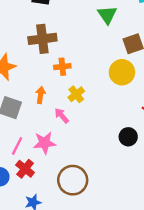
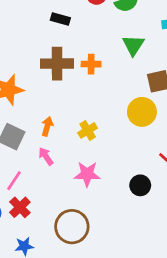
orange cross: (62, 67) -> (91, 64), moved
pink arrow: (62, 116) -> (46, 156), moved
pink star: (45, 143) -> (87, 174), moved

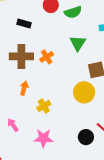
orange cross: (91, 64) -> (47, 57), turned -32
orange arrow: (47, 126) -> (24, 88), moved
black circle: (140, 185) -> (86, 137), moved

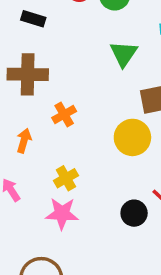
orange cross: (47, 57) -> (64, 115), moved
orange arrow: (24, 88) -> (24, 141), moved
yellow cross: (44, 106) -> (66, 178), moved

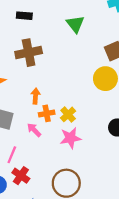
green triangle: (124, 54) -> (75, 24), moved
orange cross: (64, 115) -> (47, 113), moved, turned 32

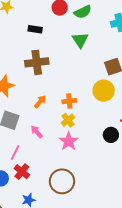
orange arrow: (36, 96) -> (40, 102), turned 32
orange cross: (47, 113) -> (69, 101), moved
pink star: (70, 138) -> (69, 141), turned -30

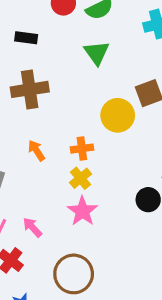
yellow circle: (104, 91) -> (118, 115), moved
orange arrow: (40, 102) -> (36, 150), turned -72
pink arrow: (37, 132) -> (32, 227), moved

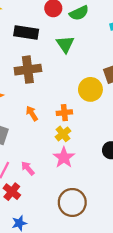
black rectangle: (26, 38) -> (26, 33), size x1.5
green triangle: (97, 53) -> (65, 44), moved
brown circle: (74, 274) -> (72, 202), moved

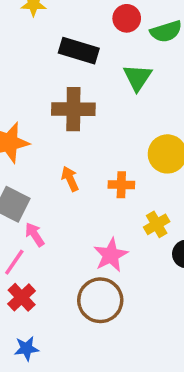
yellow cross: (63, 134) -> (157, 224), moved
pink arrow: (28, 168) -> (35, 235), moved
brown circle: (72, 202) -> (100, 300), moved

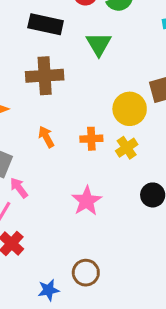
yellow cross: (157, 224) -> (127, 148), moved
brown circle: (100, 300) -> (86, 273), moved, size x0.7
blue star: (26, 348) -> (48, 290), moved

